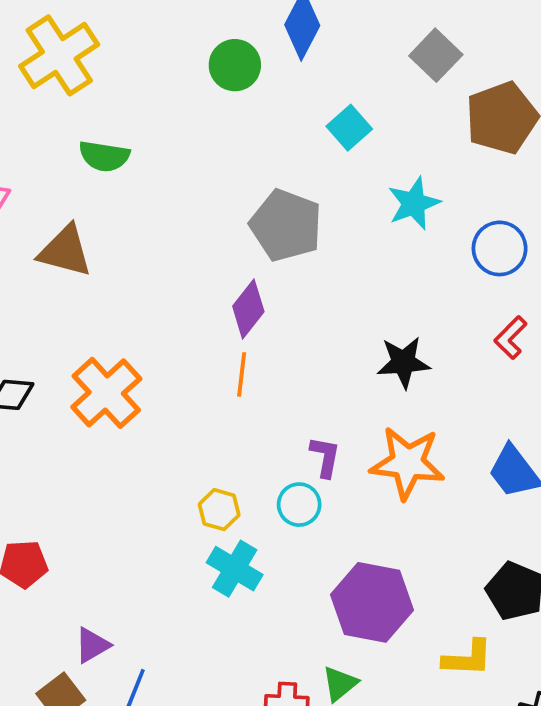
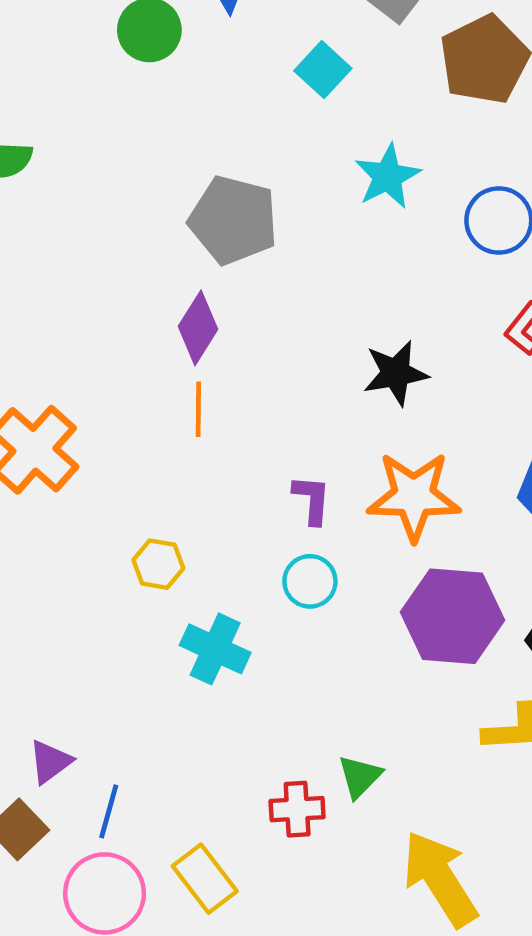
cyan square: (349, 128) -> (323, 70), moved
cyan circle: (299, 505) -> (310, 581), moved
yellow hexagon: (219, 510) -> (158, 564), moved
purple hexagon: (372, 602) -> (452, 616), moved

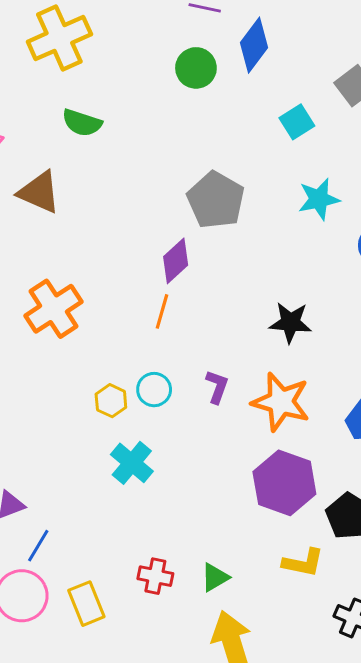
cyan circle: (310, 581) -> (154, 390), moved
green triangle: (360, 777) -> (215, 577), moved

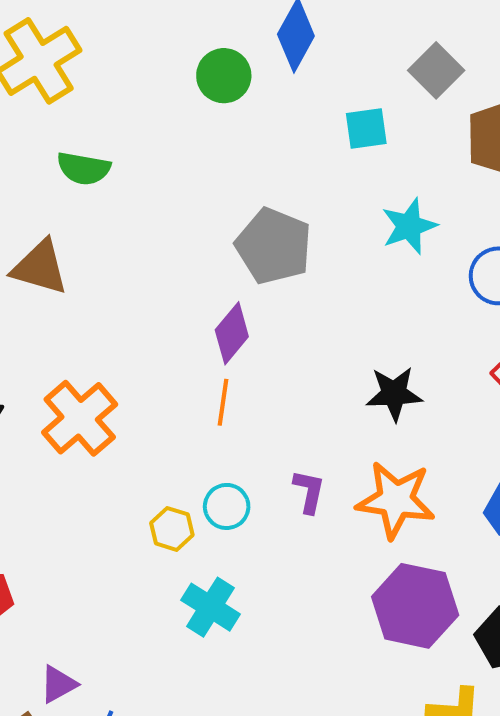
cyan square: (297, 122) -> (366, 129), turned 32

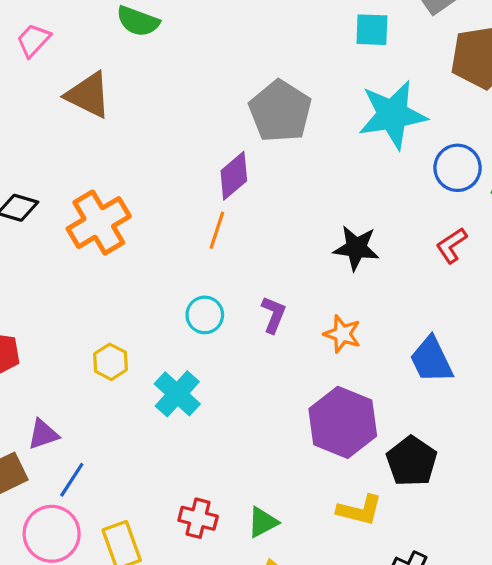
cyan star: (409, 226) -> (393, 115), size x1.5
orange star: (396, 500) -> (342, 334), size x0.6
yellow hexagon: (172, 529) -> (111, 362), moved

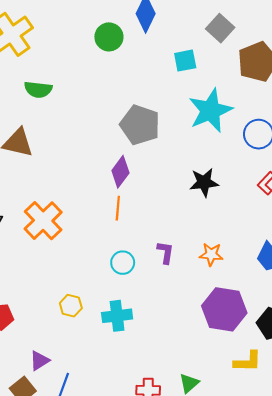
black star: (356, 248) -> (204, 182), moved
cyan cross: (177, 394) -> (117, 316), turned -36

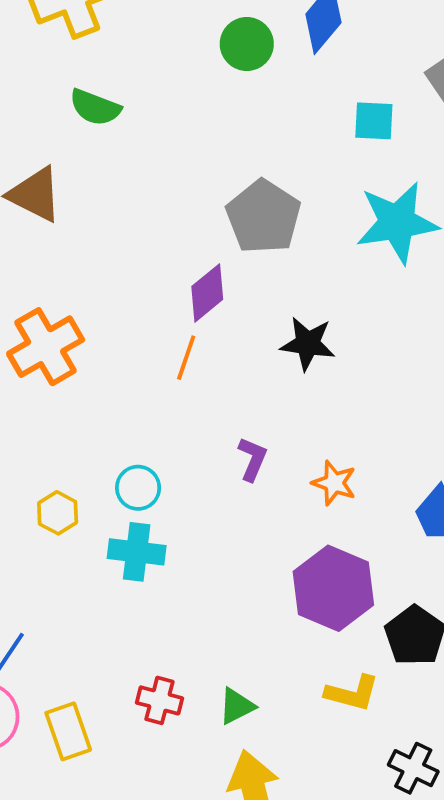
black star: (204, 182) -> (308, 344), moved
cyan circle: (123, 263) -> (138, 488), moved

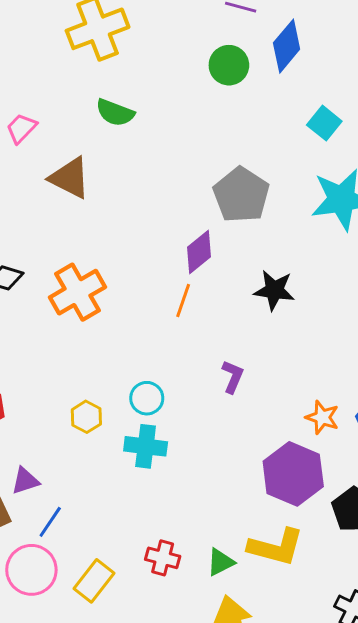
cyan square: (374, 121) -> (324, 123), turned 36
orange star: (334, 483) -> (322, 417), moved
yellow L-shape: (352, 693) -> (276, 547), moved, size x1.4
yellow rectangle: (68, 731) -> (94, 581), turned 57

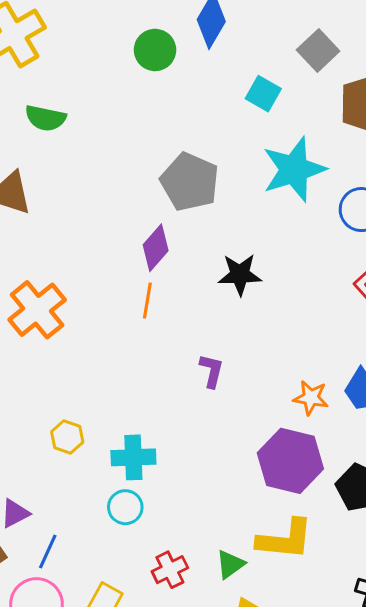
cyan circle: (147, 398) -> (125, 507), moved
red cross: (163, 558) -> (170, 570), turned -32

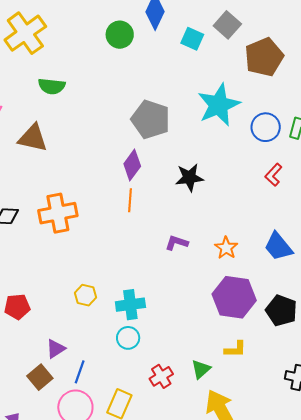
cyan square: (263, 94) -> (192, 39), moved
orange cross: (37, 310) -> (58, 213), turned 33
purple L-shape: (212, 371) -> (177, 243), turned -80
orange star: (311, 398) -> (226, 248), moved, turned 30
yellow L-shape: (285, 539) -> (235, 349), size x0.6

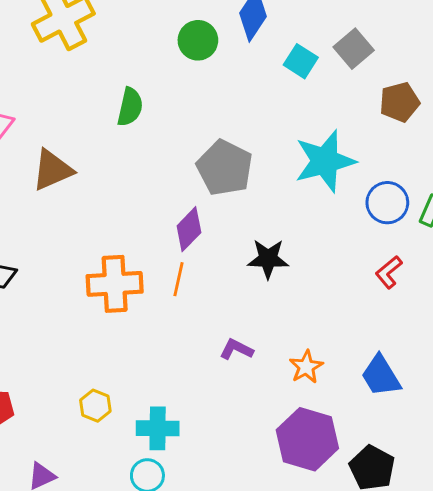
brown pentagon: (264, 57) -> (399, 102), size x0.7
green semicircle: (52, 86) -> (130, 107), moved, turned -92
brown triangle: (33, 138) -> (52, 170), turned -44
orange cross: (58, 213) -> (115, 284), moved

